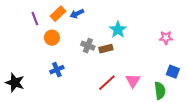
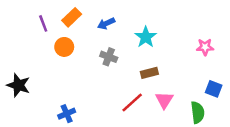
blue arrow: (77, 14) -> (106, 23), moved
brown rectangle: (106, 49) -> (149, 73), moved
blue cross: (57, 70) -> (67, 114), moved
black star: (15, 83) -> (18, 85), moved

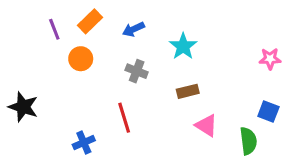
pink star: (205, 47) -> (270, 59), moved
pink triangle: (164, 100) -> (206, 125), turned -30
red line: (132, 103) -> (124, 118), moved, turned -65

